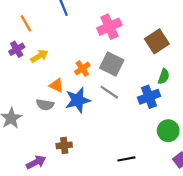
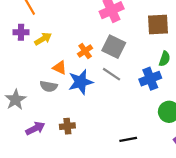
brown square: (157, 41) -> (158, 25), turned 30
purple cross: (17, 49) -> (21, 32), turned 32
purple arrow: (36, 162) -> (35, 128), moved

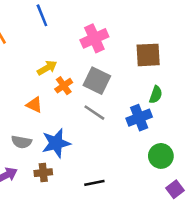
yellow arrow: (43, 39) -> (47, 68), moved
blue star: (81, 82) -> (56, 143), moved
gray semicircle: (49, 86) -> (22, 142), moved
black line: (128, 139) -> (94, 183), moved

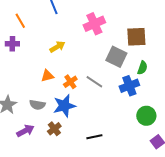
gray square: (97, 81) -> (116, 57), moved
orange cross: (64, 86) -> (70, 82), moved
orange triangle: (34, 105) -> (47, 76), turned -40
brown cross: (43, 173) -> (54, 129), turned -32

